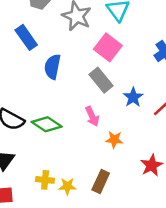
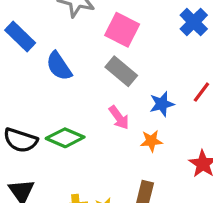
blue semicircle: (52, 67) -> (59, 66), turned -35
blue star: (133, 97) -> (162, 104), moved, turned 30

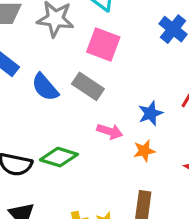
gray rectangle: (121, 71) -> (88, 86), moved
pink arrow: (119, 118) -> (110, 131), turned -30

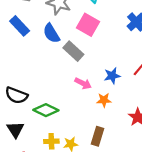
blue semicircle: (45, 87) -> (51, 33), moved
green diamond: (59, 157) -> (46, 110), moved

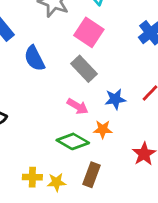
blue semicircle: (51, 33) -> (34, 58), moved
gray rectangle: (73, 51) -> (84, 69), moved
green diamond: (46, 110) -> (73, 141), moved

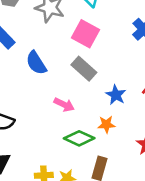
blue star: (115, 99) -> (116, 95), turned -30
pink arrow: (78, 106) -> (64, 105), moved

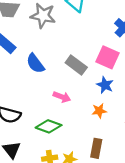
pink square: (86, 34) -> (108, 57), moved
green diamond: (79, 138) -> (49, 126), moved

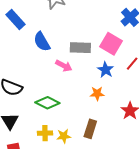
gray rectangle: (76, 65) -> (80, 48), turned -42
pink arrow: (62, 97) -> (64, 66), moved

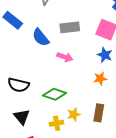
gray rectangle: (80, 48) -> (70, 27), moved
yellow star: (64, 136) -> (74, 114), moved

